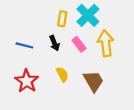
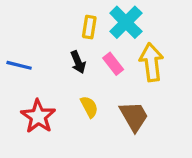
blue line: (24, 45) -> (19, 65), moved

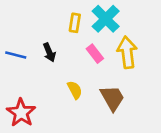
black arrow: (78, 62) -> (49, 52), moved
red star: (38, 116) -> (21, 113), moved

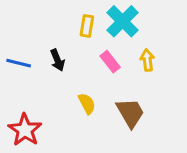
yellow arrow: (127, 52) -> (147, 60), size x0.6

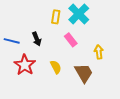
yellow arrow: (147, 60) -> (99, 52), moved
red star: (25, 130) -> (25, 65), moved

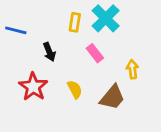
blue line: (12, 41) -> (16, 30), moved
brown trapezoid: (84, 73) -> (112, 97), turned 70

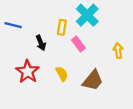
yellow rectangle: (75, 22) -> (62, 27), moved
yellow arrow: (132, 69) -> (118, 51), moved

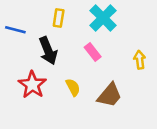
yellow rectangle: (62, 27) -> (59, 18), moved
black arrow: (41, 43) -> (48, 51), size x1.5

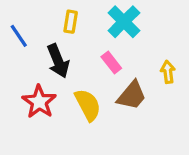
blue line: (15, 30) -> (19, 36), turned 42
yellow semicircle: (73, 87) -> (88, 105), size x1.5
brown trapezoid: (110, 95) -> (132, 95), moved

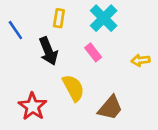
yellow arrow: (168, 72) -> (141, 60), turned -90
brown trapezoid: (132, 95) -> (110, 108), moved
red star: (39, 102) -> (33, 106), moved

